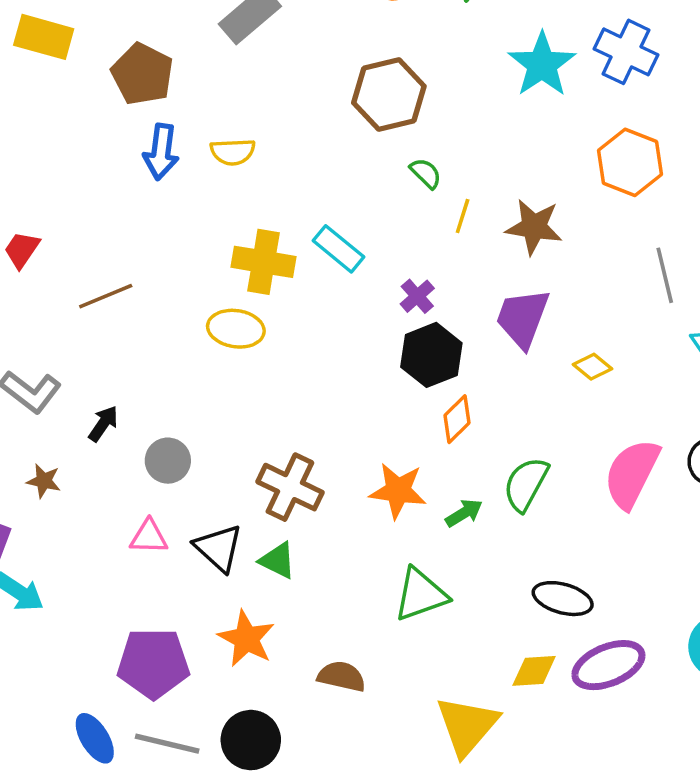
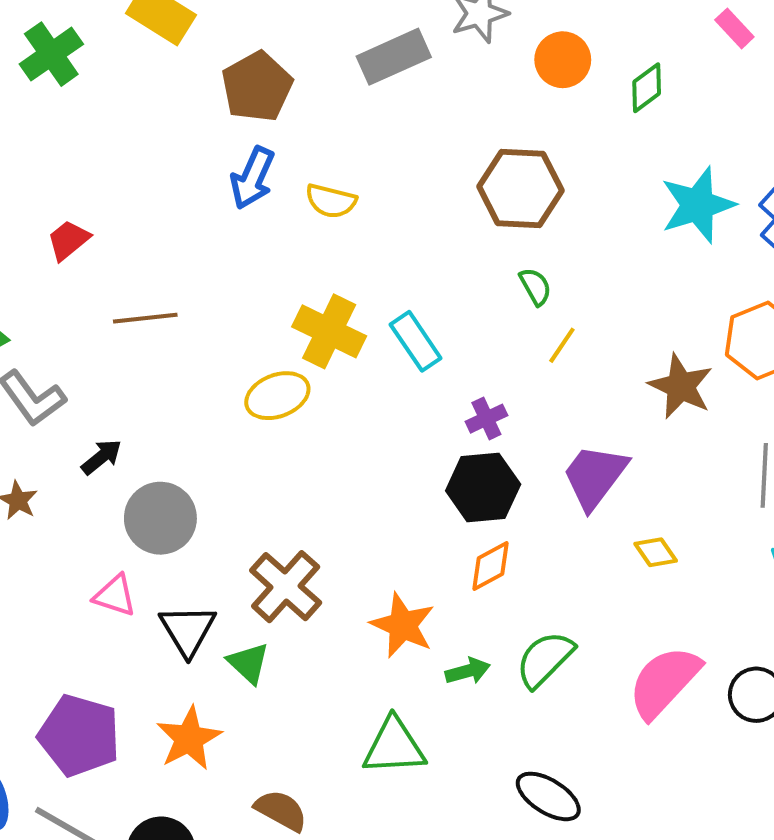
brown star: (534, 227) -> (681, 386), moved
yellow ellipse: (236, 329) -> (277, 396), turned -46
gray circle: (168, 461) -> (160, 518), size x1.4

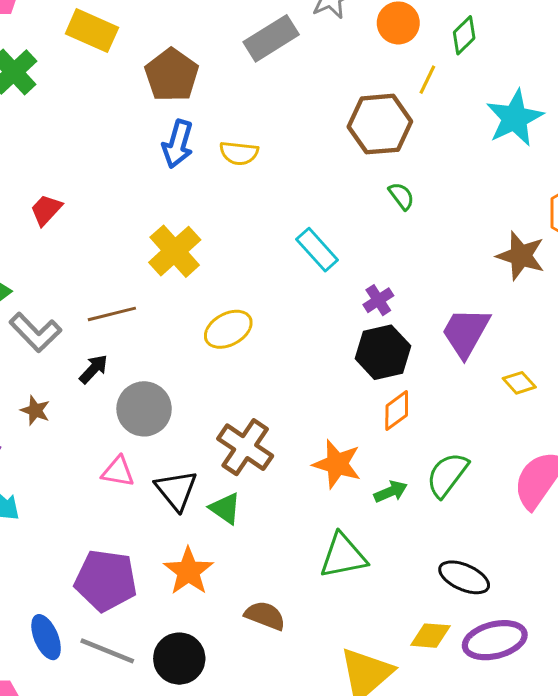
brown line: (145, 318) -> (112, 314), moved
yellow cross: (329, 331) -> (175, 251), moved, turned 30
yellow line: (562, 345) -> (427, 80), moved
yellow ellipse: (277, 396) -> (228, 329), moved

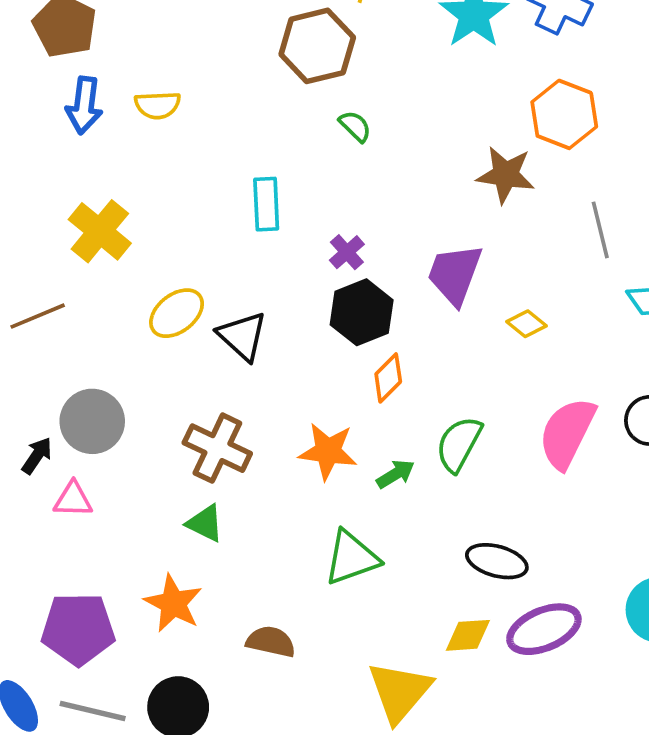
cyan rectangle: (317, 250) -> (266, 204), turned 48
black arrow: (93, 369) -> (37, 456), moved
black triangle: (176, 490) -> (242, 336), moved

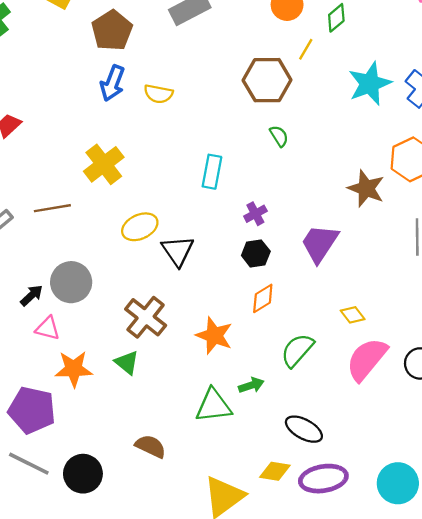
black hexagon: (362, 312) -> (256, 253), size x0.7
yellow diamond: (527, 324) -> (353, 315), moved
green arrow: (396, 474) -> (251, 385), moved
orange star: (173, 603) -> (74, 369), moved, turned 30

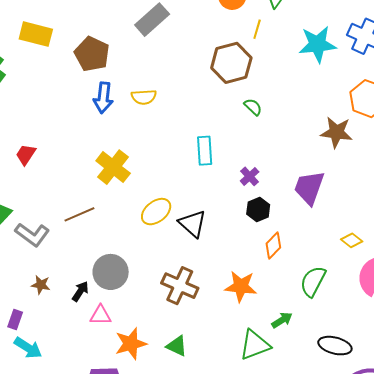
cyan star: (370, 84) -> (317, 44), turned 30
green triangle: (127, 363) -> (177, 346), moved

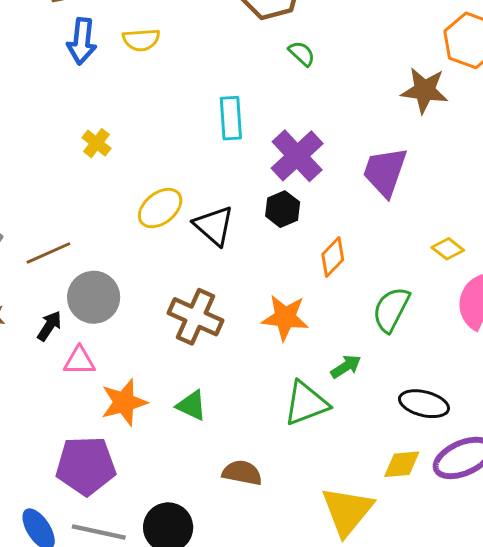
yellow cross: (113, 167) -> (97, 143), size x0.6
purple cross: (250, 176) -> (297, 156), size x1.8
black hexagon: (258, 209) -> (283, 209), moved
brown line: (79, 214) -> (49, 253), moved

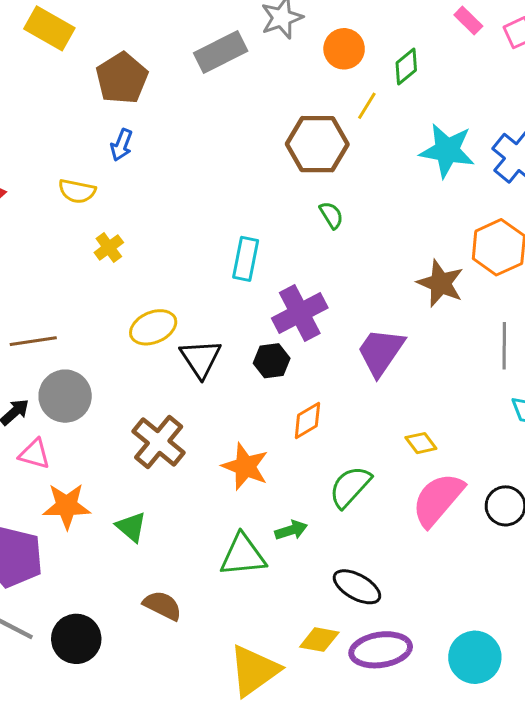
yellow semicircle: (141, 40) -> (77, 191), moved
blue arrow: (82, 41) -> (121, 145), size x0.7

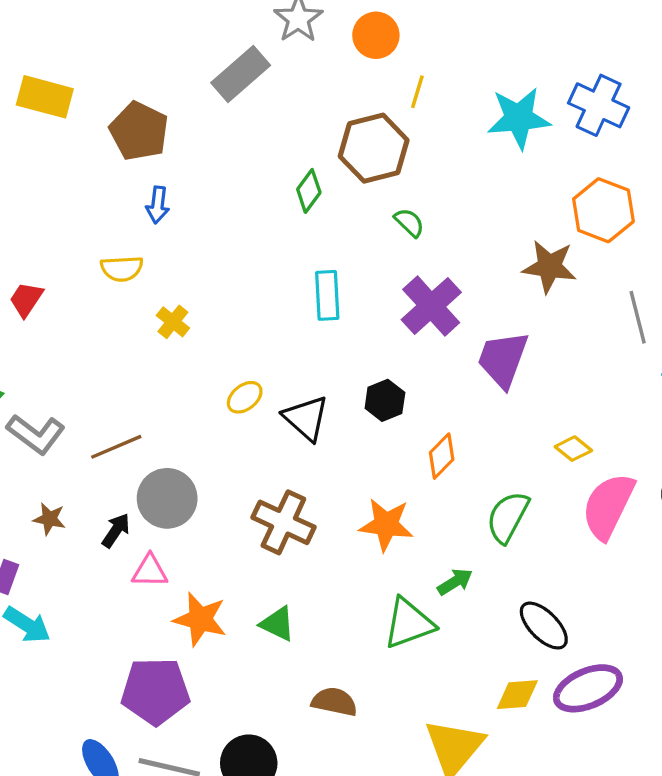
green diamond: (406, 67) -> (309, 191), moved
purple cross: (300, 313) -> (431, 306), moved
yellow ellipse: (153, 327) -> (245, 397), size x0.7
orange star: (67, 506) -> (200, 619), turned 30
black ellipse: (357, 587) -> (544, 626), turned 30

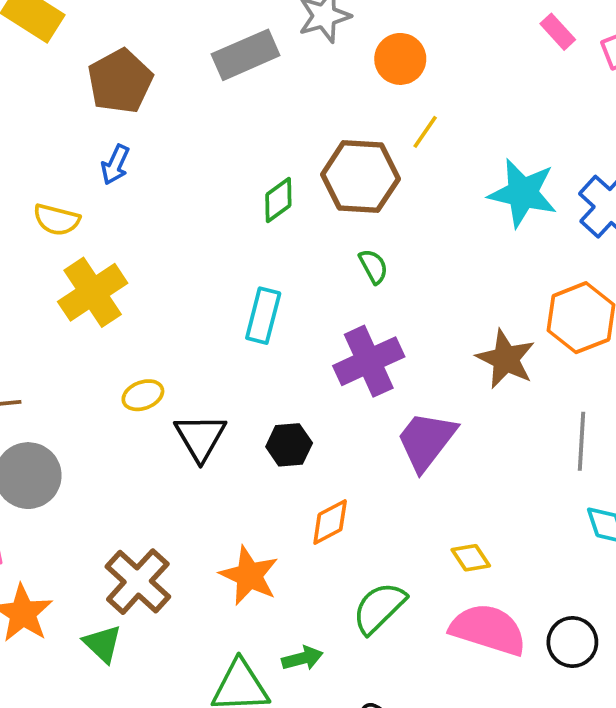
yellow cross: (173, 322) -> (93, 292), size x1.8
pink semicircle: (608, 506) -> (488, 630), turned 64
brown cross: (283, 522) -> (138, 582), moved

